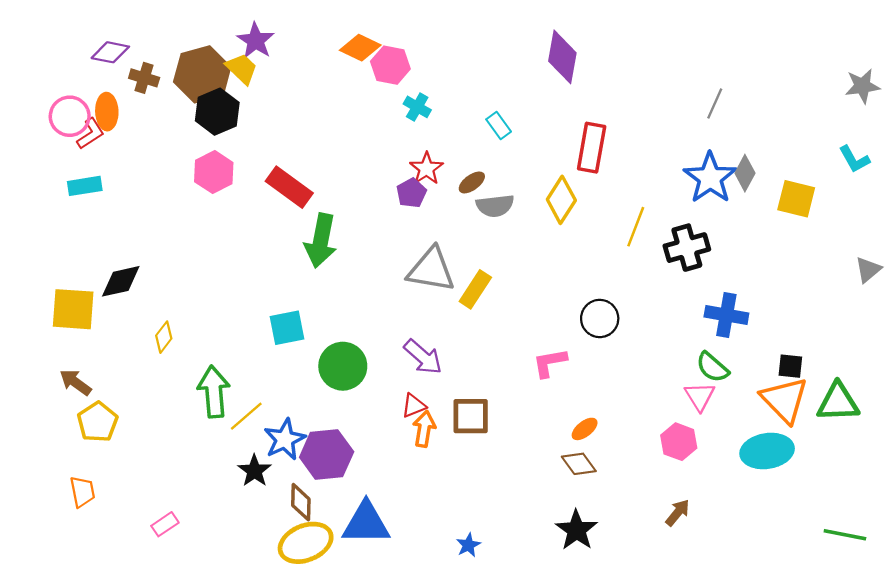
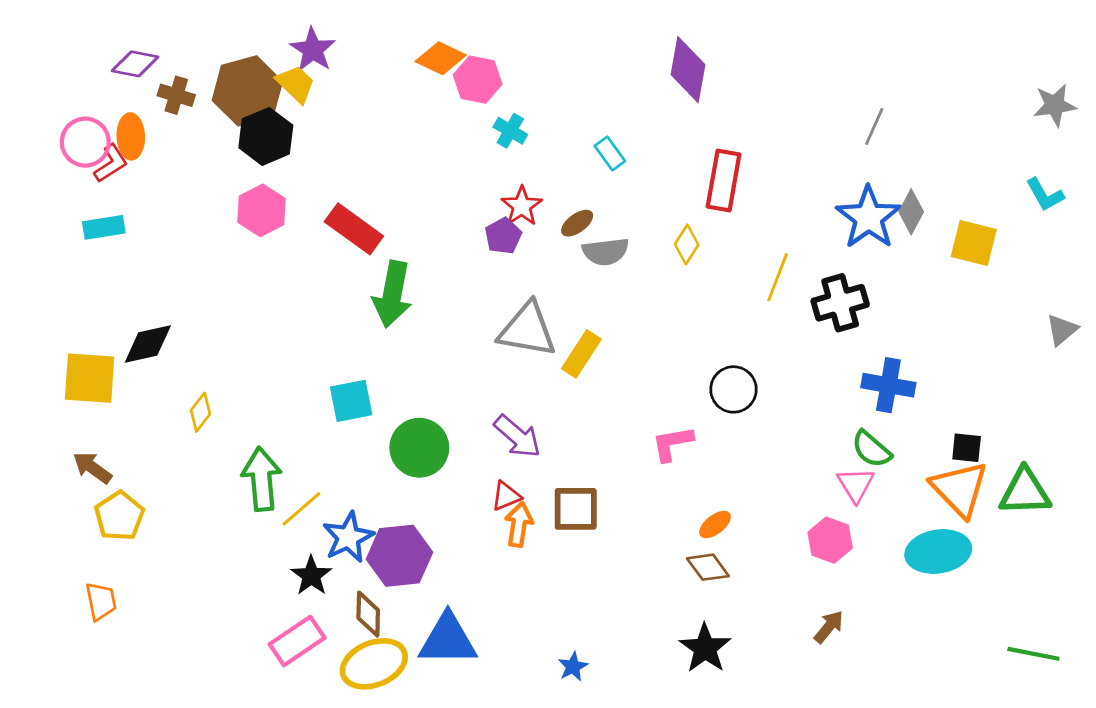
yellow diamond: (561, 200) -> (687, 244), size x0.7
pink rectangle: (165, 524) -> (297, 641), moved, size x1.6

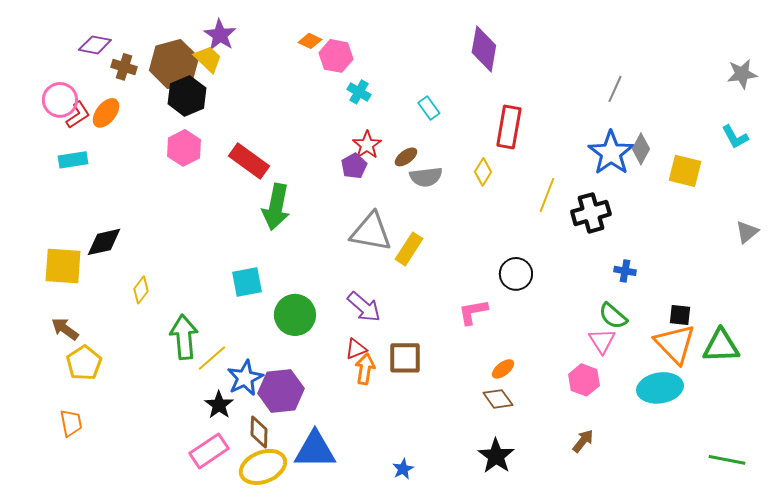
orange diamond: (441, 58) -> (310, 41), size x0.7
orange ellipse: (131, 136) -> (106, 113), moved, turned 40
blue cross: (888, 385) -> (625, 271), size x0.6

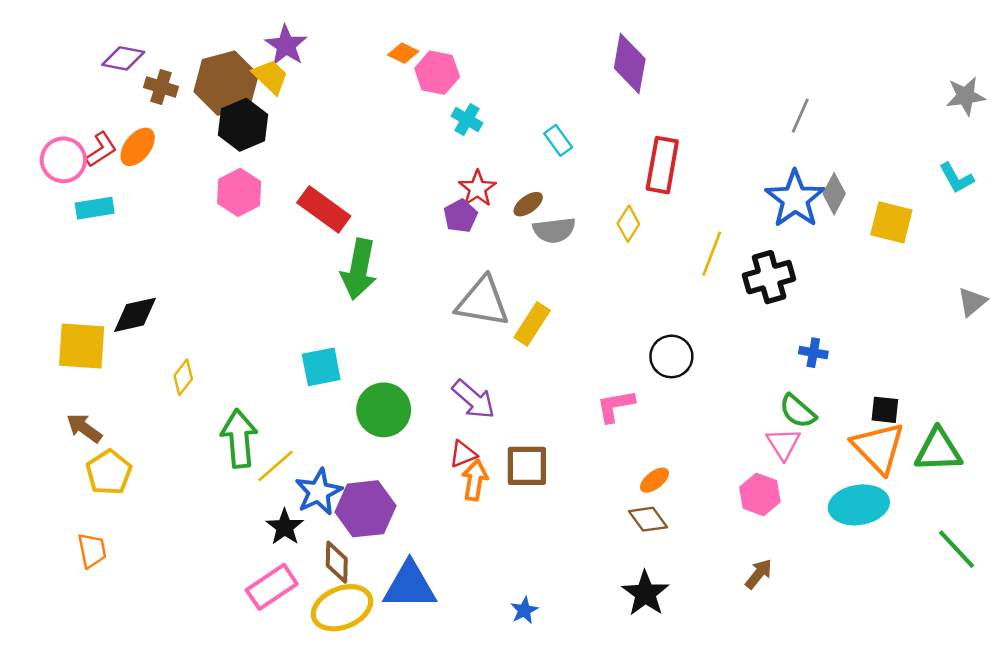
pink circle: (60, 100) -> (63, 160), moved
green line: (727, 460) -> (957, 549), moved, turned 36

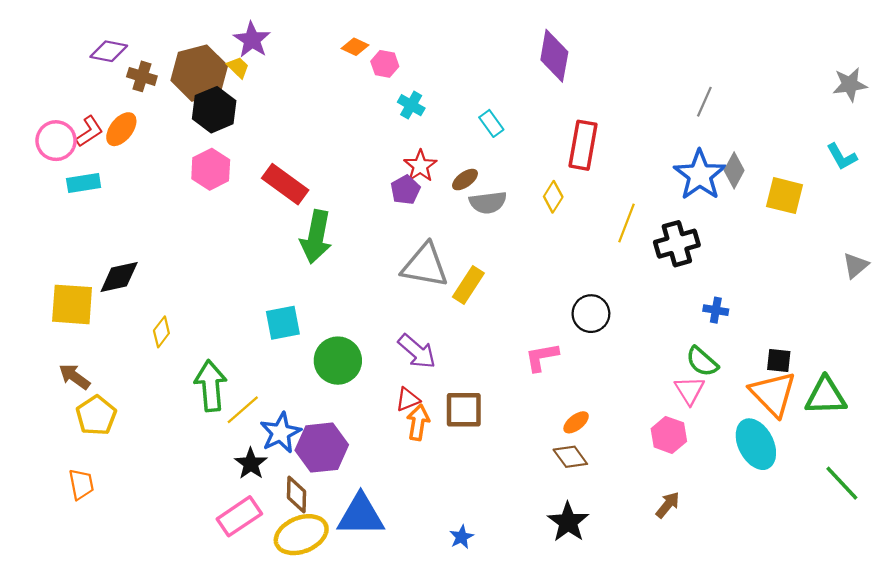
pink hexagon: (437, 73) -> (385, 64), size x0.7
yellow trapezoid: (270, 77) -> (238, 67), size x0.7
cyan ellipse: (859, 505) -> (756, 444), turned 72

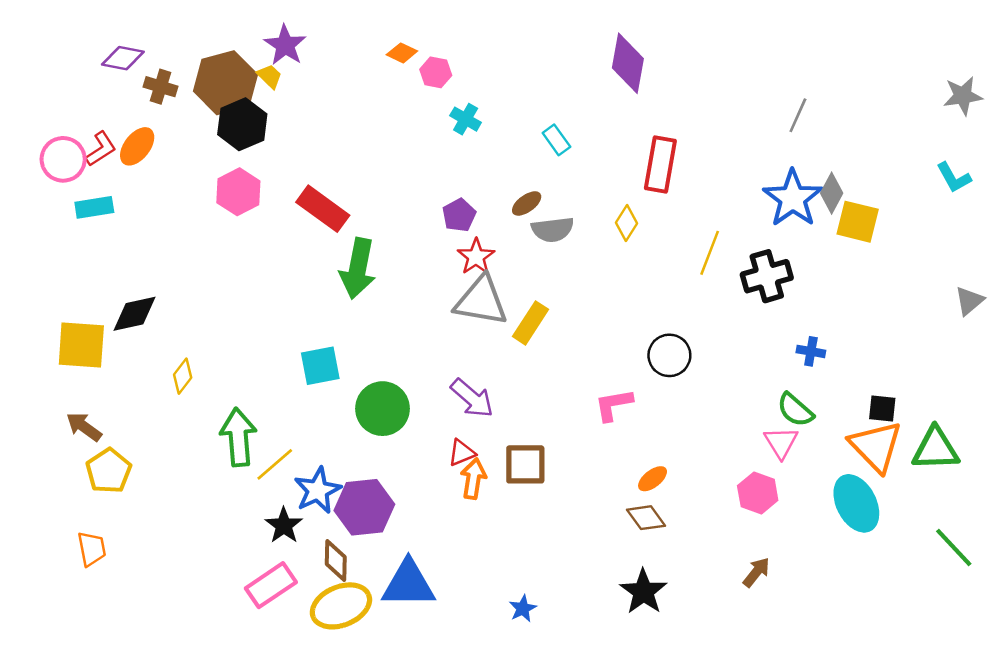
red star: (420, 166) -> (476, 257), moved
yellow square: (785, 196) -> (858, 222), moved

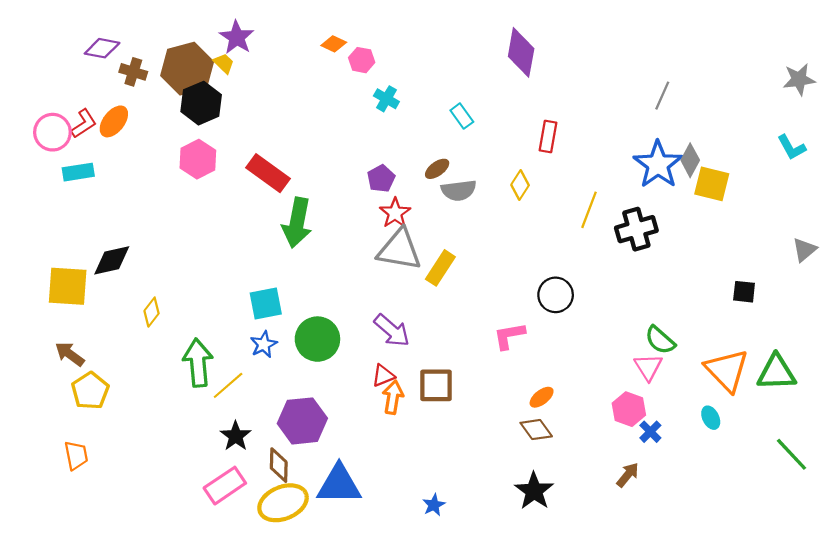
red rectangle: (660, 165) -> (548, 137), size x0.7
blue cross: (811, 351) -> (650, 432), moved, turned 35
black square: (882, 409) -> (744, 292), moved
blue star: (318, 490) -> (264, 344), moved, size x0.7
cyan ellipse: (856, 503) -> (711, 418), size x0.5

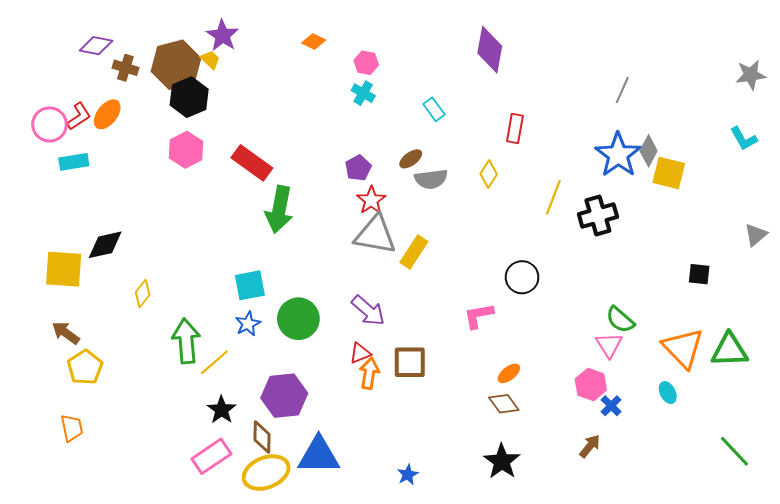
pink hexagon: (362, 60) -> (366, 63), moved
green line: (792, 454) -> (735, 451), moved

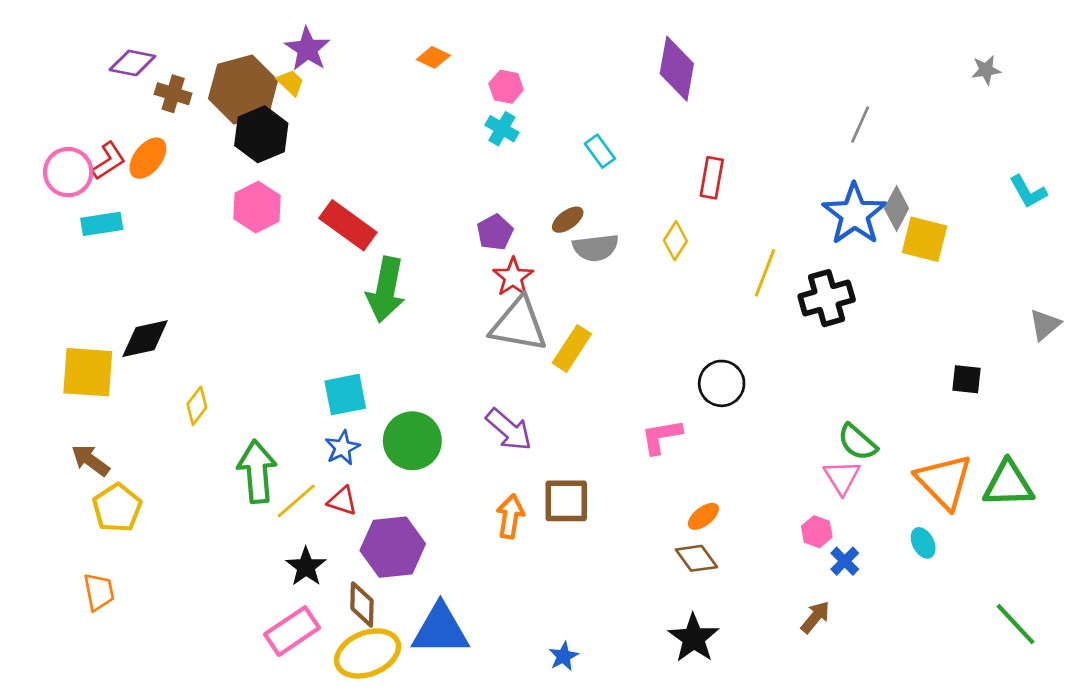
gray star: (751, 75) -> (986, 70), moved, size x0.7
red triangle: (360, 353) -> (342, 501), moved, turned 40
pink hexagon: (591, 384) -> (817, 532), size x0.7

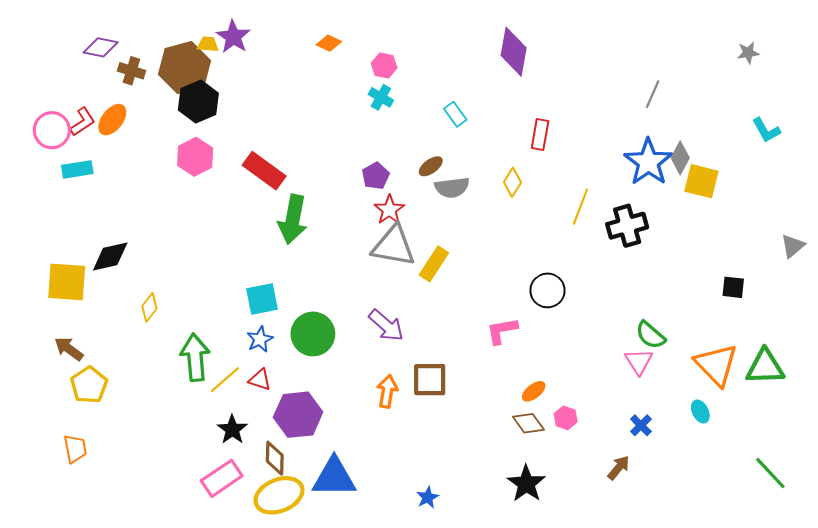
yellow trapezoid: (291, 83) -> (208, 44), moved, turned -40
cyan L-shape: (1028, 192) -> (766, 130), moved
pink hexagon: (817, 532) -> (566, 418), moved

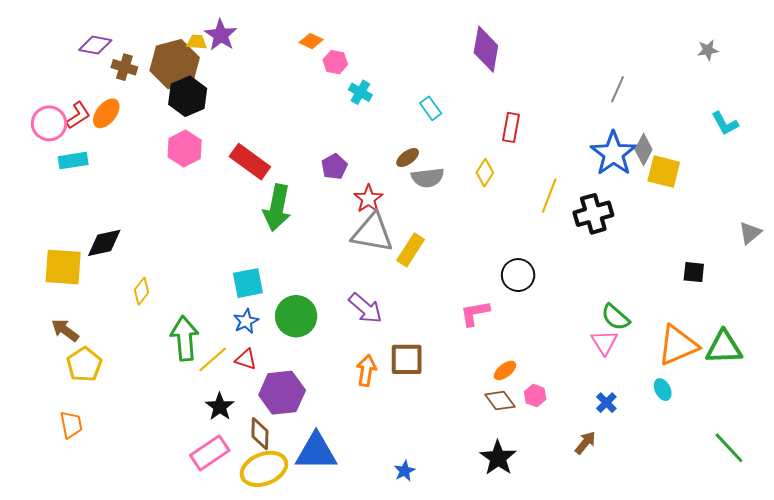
pink hexagon: (384, 65) -> (335, 62), moved
purple pentagon: (376, 176) -> (334, 167), moved
orange triangle: (716, 365) -> (678, 345), turned 51

